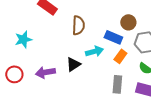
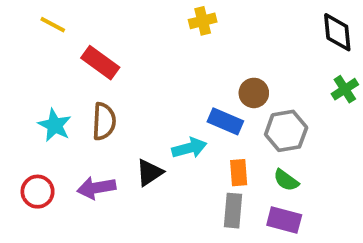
brown semicircle: (78, 25) -> (104, 121), moved
cyan star: (23, 39) -> (55, 125), turned -30
orange rectangle: (120, 56) -> (239, 173), moved, turned -40

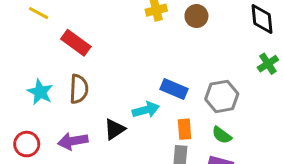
brown circle: (254, 93) -> (196, 16), moved

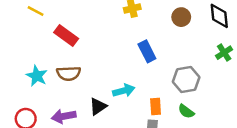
brown circle: (196, 16) -> (181, 17), moved
brown semicircle: (79, 89) -> (69, 73), turned 85
blue rectangle: (174, 89) -> (147, 51), moved, turned 40

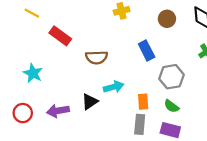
blue rectangle: (147, 51) -> (147, 51), moved
brown semicircle: (69, 73) -> (97, 57), moved

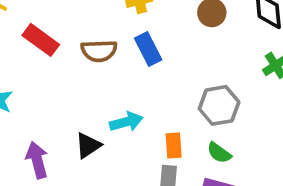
blue rectangle: (147, 51) -> (148, 49), moved
brown semicircle: (97, 57) -> (99, 51), moved
purple arrow: (58, 111) -> (37, 160), turned 85

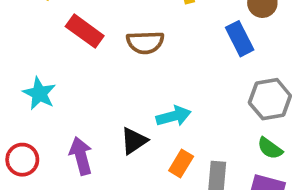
blue rectangle: (148, 49) -> (240, 39), moved
orange rectangle: (174, 145) -> (181, 163), moved, turned 35

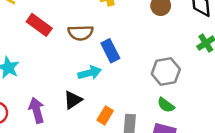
blue rectangle: (240, 39) -> (110, 51), moved
cyan arrow: (174, 116) -> (90, 73), moved

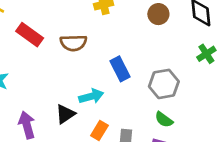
blue rectangle: (110, 51) -> (120, 69), moved
cyan arrow: (90, 73) -> (91, 96), moved

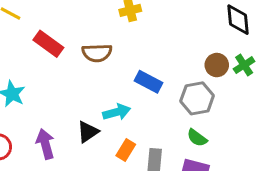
brown circle: (158, 14) -> (217, 65), moved
blue rectangle: (120, 69) -> (148, 82), turned -35

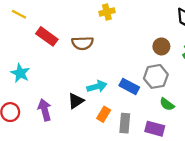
brown circle: (217, 65) -> (161, 46), moved
blue rectangle: (148, 82) -> (129, 86), moved
green semicircle: (197, 138) -> (167, 104), moved

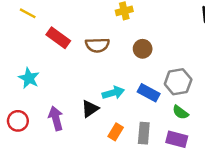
brown circle: (161, 46) -> (143, 49), moved
green semicircle: (167, 104) -> (180, 112), moved
orange rectangle: (104, 114) -> (116, 132), moved

